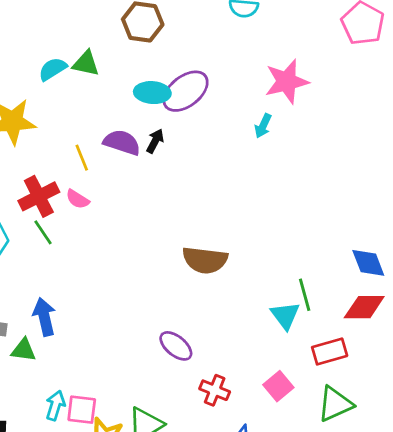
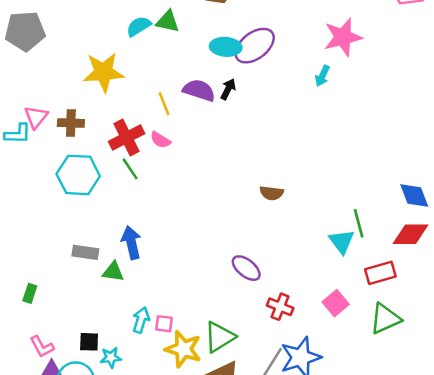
brown semicircle: (205, 260) -> (272, 193), size x0.6
pink square: (82, 410) -> (164, 324), size x0.7

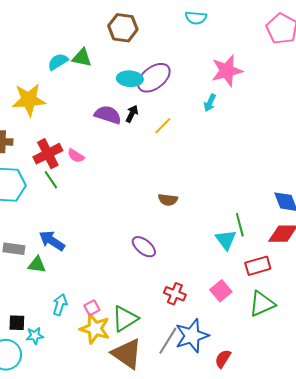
yellow line: (164, 104) -> (163, 126), moved, turned 66
blue arrow: (131, 243) -> (52, 241), turned -44
purple ellipse: (246, 268) -> (144, 247), moved
pink square: (164, 324) -> (92, 308), moved, turned -35

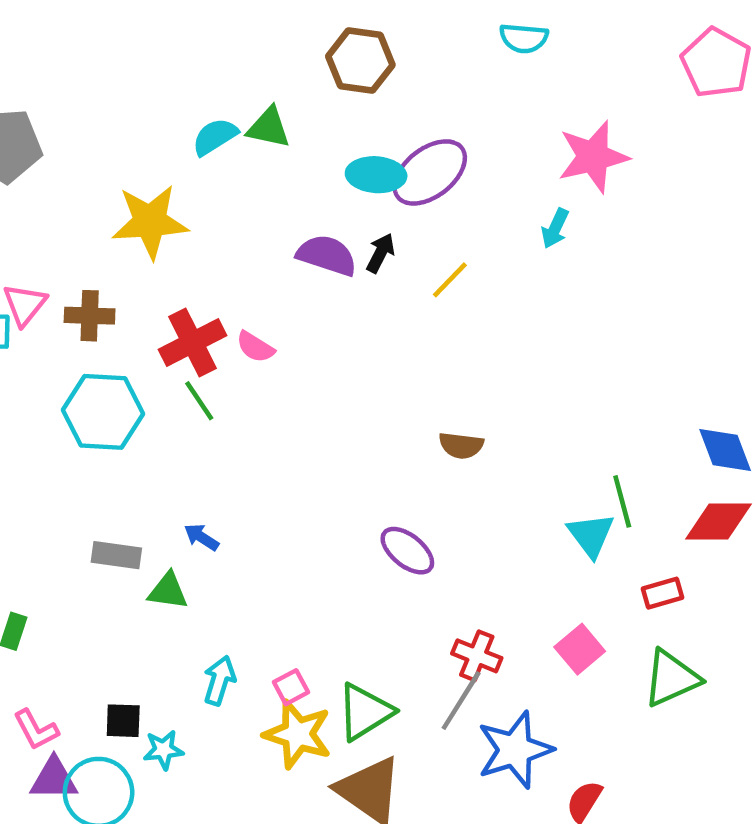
blue arrow: (52, 241) -> (201, 537), size x0.6
red rectangle: (258, 266) -> (662, 593), size x0.7
gray line: (168, 341) -> (461, 701), moved

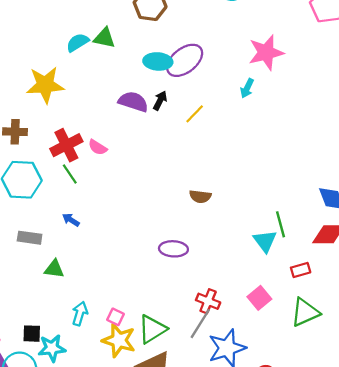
blue arrow: (201, 537) -> (71, 220), moved
purple ellipse: (407, 551) -> (173, 249), turned -36
gray rectangle: (116, 555) -> (30, 238), moved
pink square: (291, 687) -> (115, 317), turned -36
cyan star: (163, 750) -> (52, 348), size x1.4

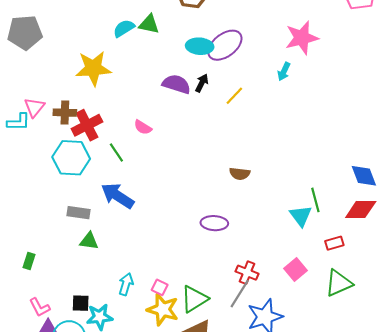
red cross: (66, 145) -> (87, 125), moved
blue arrow: (71, 220) -> (117, 196), size x2.0
green triangle: (54, 269) -> (89, 241), moved

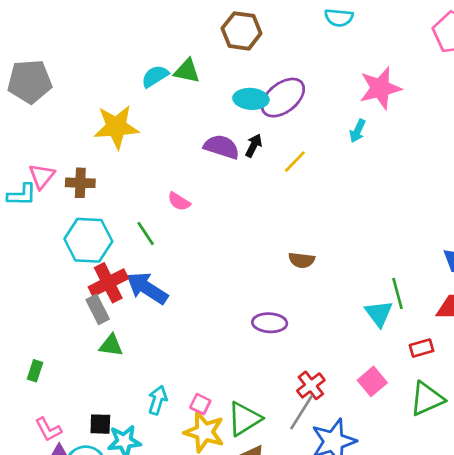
red cross: (87, 125) -> (108, 283), moved
gray rectangle: (79, 213) -> (98, 309), turned 55
red cross: (247, 273) -> (311, 385), turned 30

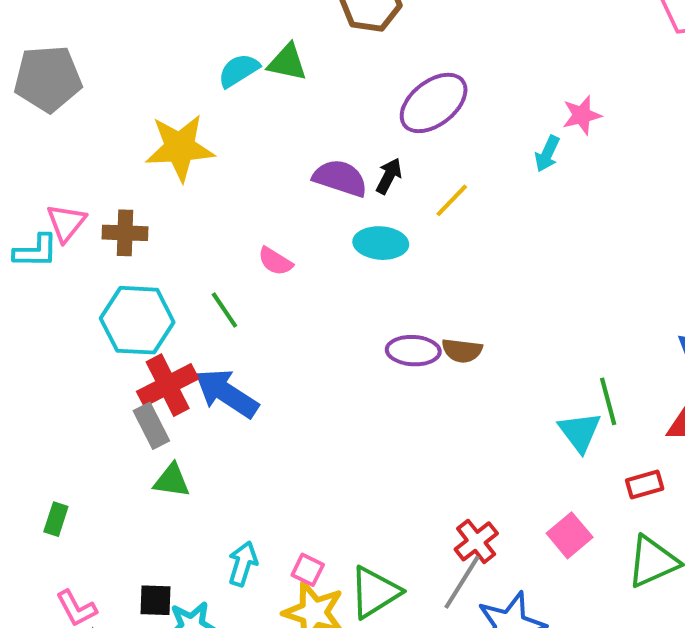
pink star: (380, 88) -> (582, 115), moved, size x0.6
cyan ellipse: (251, 99) -> (381, 243), moved
purple ellipse: (270, 323) -> (413, 351), moved

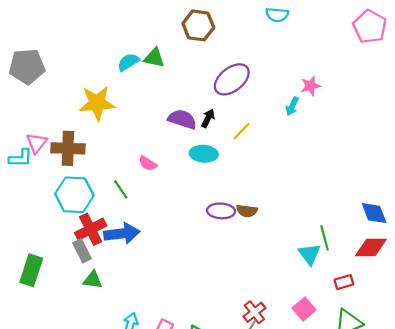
brown cross: (125, 233) -> (68, 148), size x1.4
blue arrow: (226, 393) -> (122, 234), turned 140
green rectangle: (56, 519) -> (31, 270), moved, size x1.8

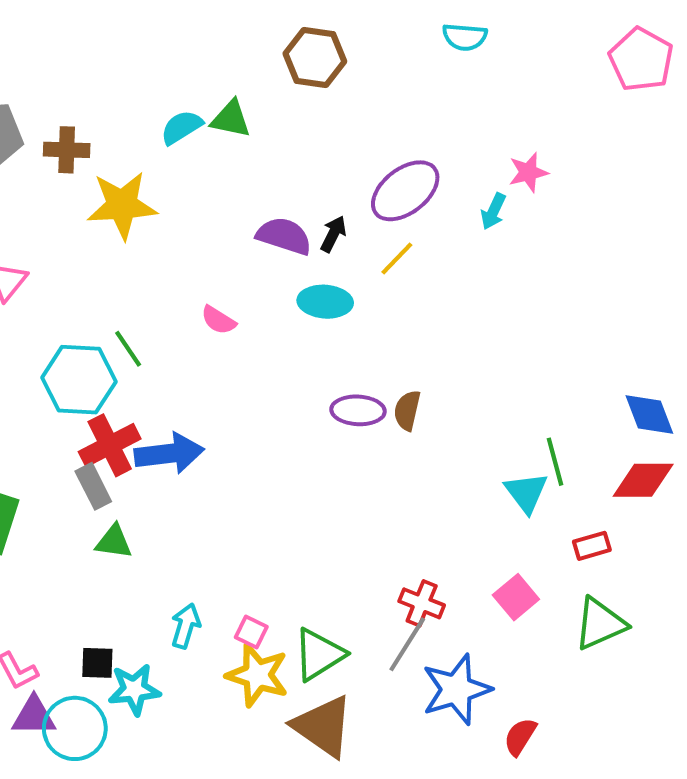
purple ellipse: (232, 79) -> (405, 191), moved
brown cross: (68, 148) -> (67, 150), moved, size x0.7
green line: (121, 189) -> (128, 349), moved
brown semicircle: (247, 211) -> (407, 410), turned 96
red cross: (254, 312) -> (422, 603), turned -30

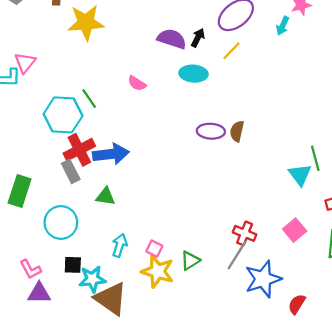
green triangle: (114, 542) -> (105, 196), moved
green triangle: (319, 655) -> (190, 261), size x0.7
brown triangle: (323, 726) -> (111, 299), moved
cyan circle: (75, 728) -> (61, 222), moved

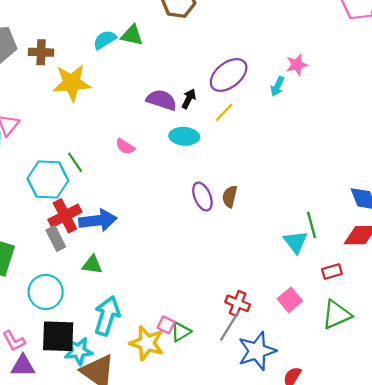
purple ellipse: (211, 131) -> (202, 197), turned 64
cyan arrow: (120, 245) -> (107, 316), size x1.6
pink square: (154, 249) -> (166, 325), moved
black square: (73, 265) -> (58, 336), size x1.8

